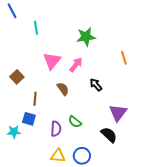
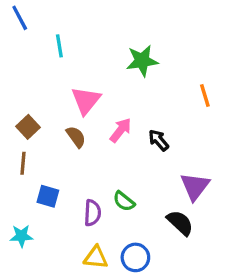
pink arrow: (76, 65) -> (121, 130), moved
brown semicircle: (63, 89) -> (76, 137), moved
brown line: (35, 99) -> (23, 163), moved
cyan star: (14, 132) -> (21, 236), moved

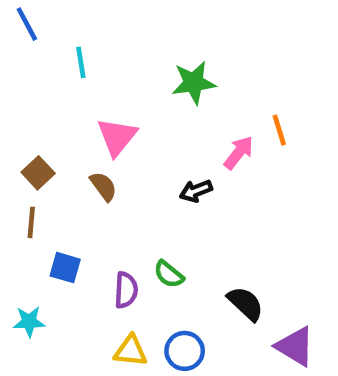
pink arrow: (121, 130) -> (239, 153), moved
black arrow: (159, 140) -> (196, 191), moved, turned -70
purple triangle: (195, 186) -> (295, 346), moved, turned -36

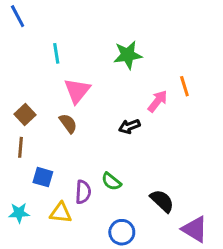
cyan line: (81, 62) -> (56, 53), moved
yellow triangle: (131, 351) -> (61, 213), moved

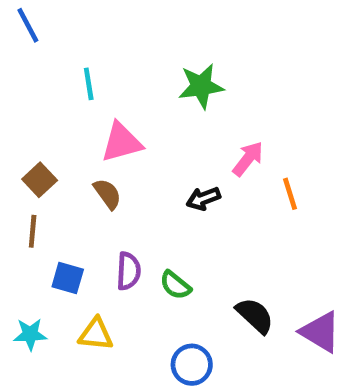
orange line: (184, 86) -> (290, 194), moved
pink triangle: (77, 91) -> (121, 142), turned 36
purple semicircle: (83, 192) -> (129, 271), moved
purple triangle: (195, 229) -> (320, 332), moved

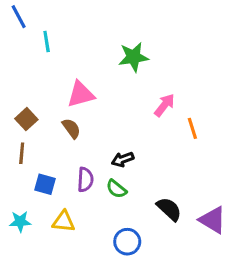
cyan line: (89, 84) -> (47, 41), moved
black arrow: (203, 198) -> (123, 159), moved

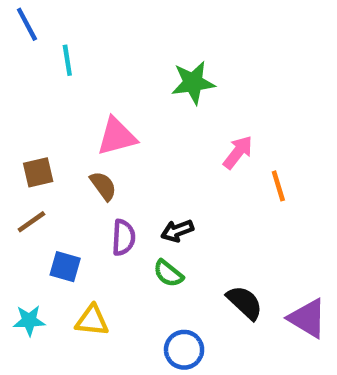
brown square: (26, 119) -> (38, 172), turned 30
brown line: (22, 153) -> (31, 222), turned 50
purple semicircle: (85, 180) -> (123, 238), moved

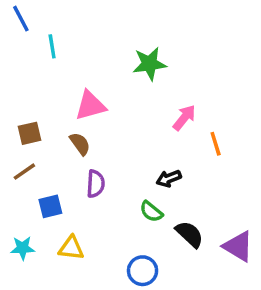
black arrow: (177, 231) -> (169, 179), moved
blue square: (65, 267) -> (50, 206), turned -30
green semicircle: (168, 273) -> (151, 212), moved

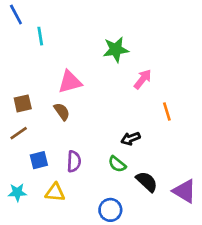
pink arrow: (184, 118) -> (143, 79), moved
purple semicircle: (96, 184) -> (74, 161), moved

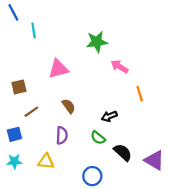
pink arrow: (143, 79) -> (119, 67), turned -96
brown semicircle: (62, 112) -> (69, 106), moved
brown line: (19, 133) -> (31, 112), moved
blue square: (39, 160) -> (14, 134), moved

